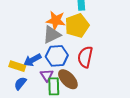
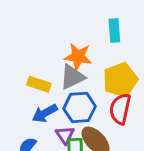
yellow pentagon: (77, 26) -> (120, 80), moved
yellow rectangle: (17, 66) -> (39, 84), moved

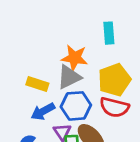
red semicircle: (120, 109) -> (114, 107), turned -88

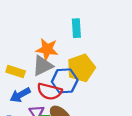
blue hexagon: (76, 106) -> (65, 81), moved
red semicircle: (114, 107) -> (49, 91), moved

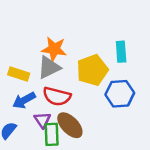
cyan rectangle: (76, 28) -> (121, 52), moved
blue hexagon: (65, 81) -> (120, 94), moved

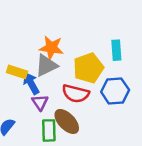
red semicircle: (57, 96) -> (76, 93), moved
blue arrow: (24, 100) -> (31, 83), moved, turned 90
purple triangle: (42, 120) -> (40, 102), moved

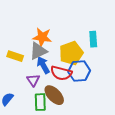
blue arrow: (31, 83) -> (43, 65), moved
blue hexagon: (115, 91) -> (79, 71), moved

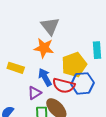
gray triangle: (38, 51) -> (50, 26), moved, turned -42
purple triangle: (33, 80) -> (34, 93), turned 32

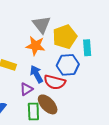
yellow pentagon: (74, 65) -> (65, 37), moved
blue hexagon: (82, 83) -> (68, 65), moved

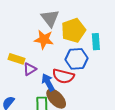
blue arrow: (36, 74) -> (48, 82), moved
purple triangle: (26, 89) -> (30, 69), moved

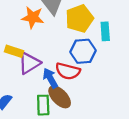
orange star: (44, 40) -> (33, 17), moved
purple triangle: (30, 69) -> (29, 63), size x1.5

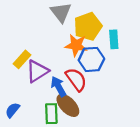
orange star: (33, 17) -> (76, 45), moved
yellow rectangle: (14, 51) -> (22, 59), turned -66
red semicircle: (68, 71) -> (76, 79), turned -140

